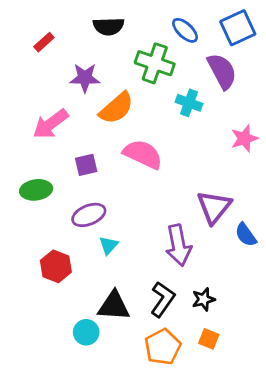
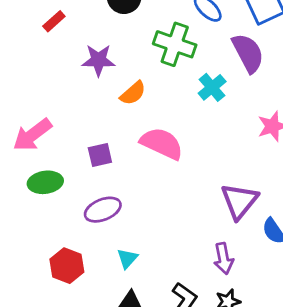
cyan cross: (189, 103) -> (212, 87), turned 30
orange semicircle: (116, 108) -> (133, 93), size x0.7
pink arrow: (51, 124) -> (32, 135), moved
cyan triangle: (109, 245) -> (127, 258), moved
purple arrow: (178, 245) -> (224, 258), moved, size x0.7

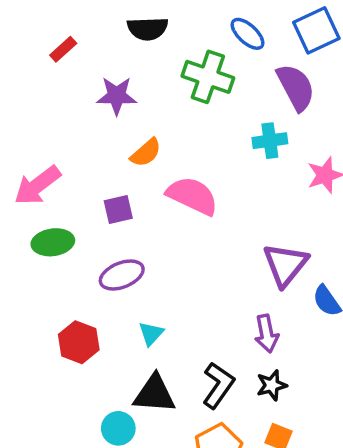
cyan cross: (212, 87) -> (270, 141), moved, turned 32
orange semicircle: (133, 93) -> (146, 153), moved

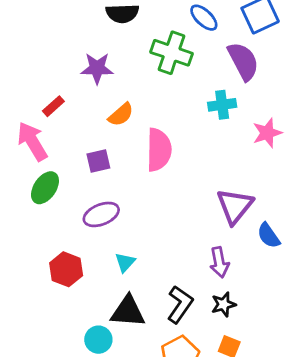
red rectangle: (63, 49) -> (53, 106), moved
pink arrow: (37, 185) -> (32, 141), turned 96
pink semicircle: (192, 196) -> (159, 150), turned 66
green ellipse: (53, 242) -> (45, 188), turned -48

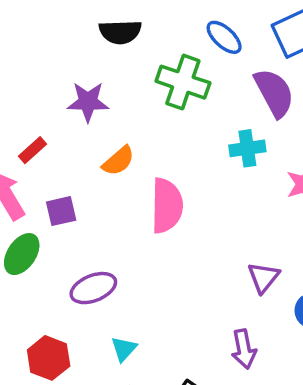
purple square: (98, 161) -> (61, 211), moved
purple triangle: (235, 206) -> (264, 277), size x0.7

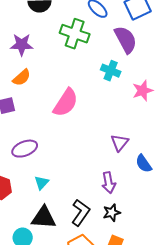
cyan cross: (247, 148) -> (111, 71), turned 30
orange semicircle: (118, 161) -> (22, 78), moved
pink semicircle: (167, 206) -> (66, 103), turned 32

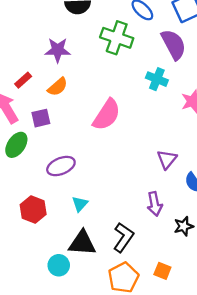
black star: (112, 213) -> (184, 226), moved

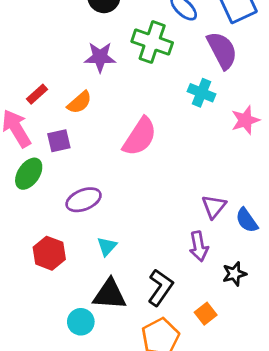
purple star: (58, 50) -> (100, 57), moved
purple triangle: (167, 159) -> (214, 207), moved
orange square: (162, 271) -> (206, 314), moved, turned 30

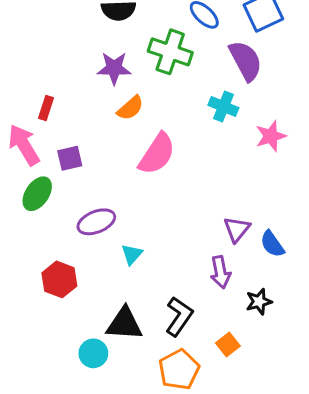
red rectangle: (37, 94) -> (46, 108), turned -30
orange semicircle: (79, 102) -> (130, 108), moved
cyan triangle: (107, 246) -> (132, 254), moved

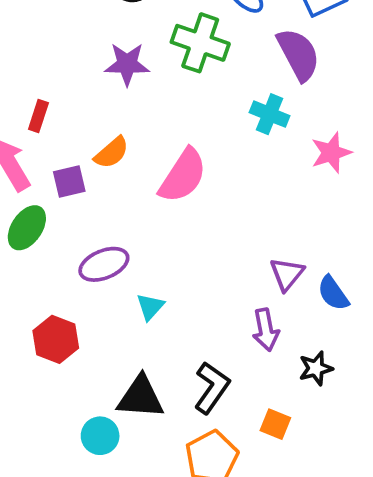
orange semicircle: (130, 108) -> (112, 153), moved
orange square: (228, 344) -> (275, 424), turned -30

